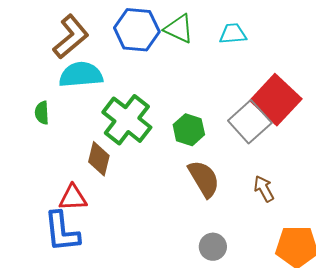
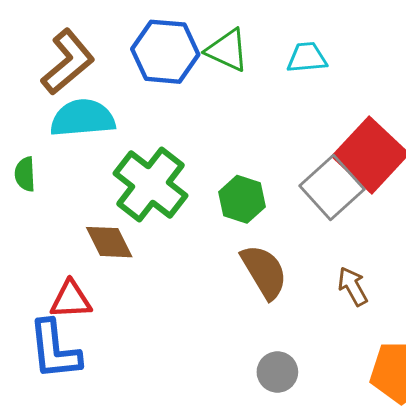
brown diamond: (99, 159) -> (109, 242), turned -40

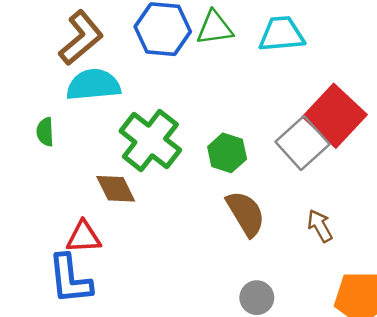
green triangle: (227, 50) -> (215, 28), turned -33
cyan trapezoid: (307, 58) -> (282, 34), size x1.4

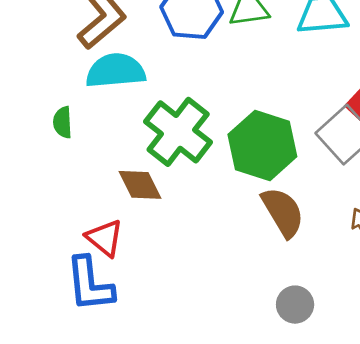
green hexagon: (227, 153) -> (262, 145), size x1.6
red triangle: (84, 237) -> (105, 238), turned 42

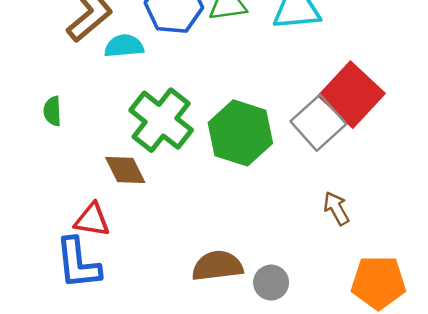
cyan semicircle: (116, 71) -> (124, 46), moved, size x0.7
brown semicircle: (283, 212) -> (217, 266), moved, turned -66
red triangle: (105, 238) -> (92, 220), turned -30

